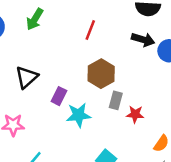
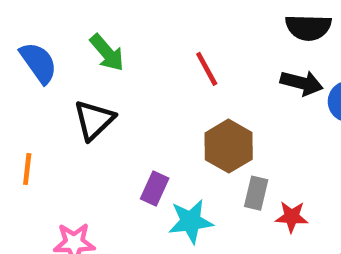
green arrow: (35, 19) -> (107, 53), turned -70
red line: (90, 30) -> (207, 69), turned -48
black triangle: (27, 77) -> (94, 120), moved

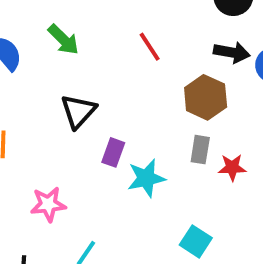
black triangle: (94, 120) -> (78, 111), moved
brown hexagon: (229, 146) -> (206, 97), moved

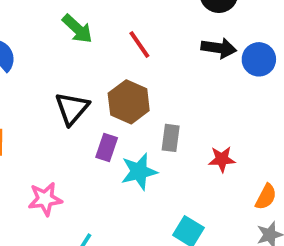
green arrow: (63, 40) -> (77, 29), moved
brown hexagon: (206, 97) -> (129, 102), moved
gray rectangle: (200, 150) -> (171, 138), moved

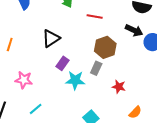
red line: (139, 45) -> (95, 16), turned -63
brown hexagon: (129, 102) -> (105, 47), moved

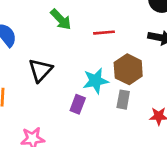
black triangle: (51, 38) -> (40, 70), moved
cyan star: (75, 80) -> (96, 81), moved

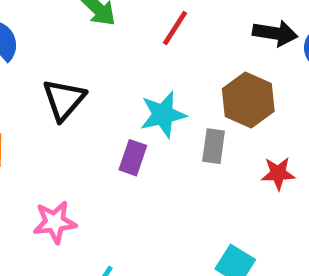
red line: (104, 33) -> (175, 28), turned -50
brown hexagon: (128, 69) -> (248, 100), moved

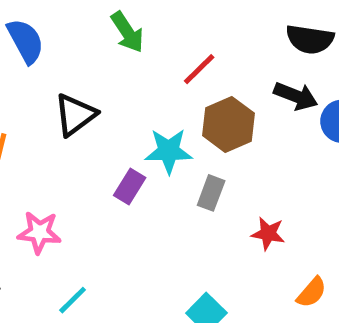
brown hexagon: (248, 100) -> (228, 124), moved

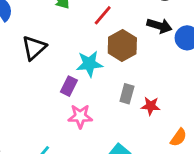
gray rectangle: (211, 193) -> (127, 94), moved
pink star: (39, 232) -> (80, 116), moved

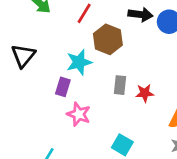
pink star: (80, 116) -> (79, 114), turned 30

